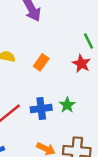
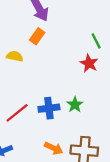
orange rectangle: (41, 62) -> (37, 36), moved

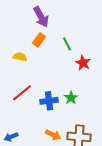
green line: (96, 41) -> (67, 44), moved
red line: (17, 113) -> (22, 93), moved

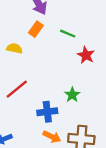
green line: (67, 44) -> (68, 34), turned -40
blue cross: (49, 101) -> (47, 112), moved

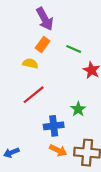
yellow semicircle: (14, 48) -> (30, 63), moved
red line: (17, 89) -> (34, 95), moved

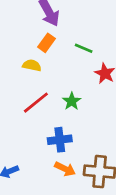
green star: (78, 109) -> (72, 101), moved

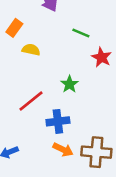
orange rectangle: (46, 43) -> (14, 28), moved
red line: (36, 103) -> (31, 101), moved

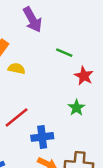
green star: (69, 84) -> (76, 108), moved

